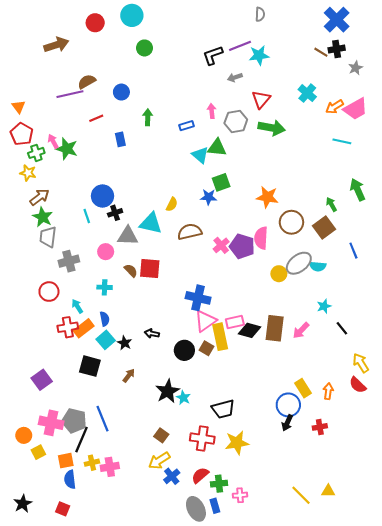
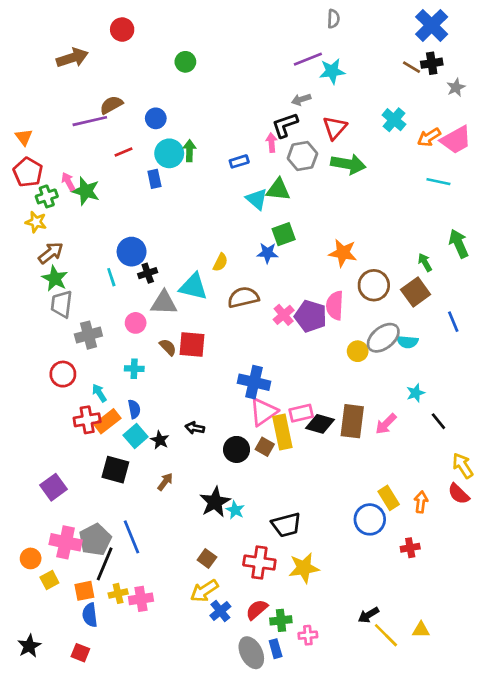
cyan circle: (132, 15) -> (169, 153), moved
black L-shape: (213, 55) -> (285, 125), moved
gray pentagon: (74, 421) -> (95, 540), turned 30
black arrow: (287, 423) -> (368, 615), moved, turned 35

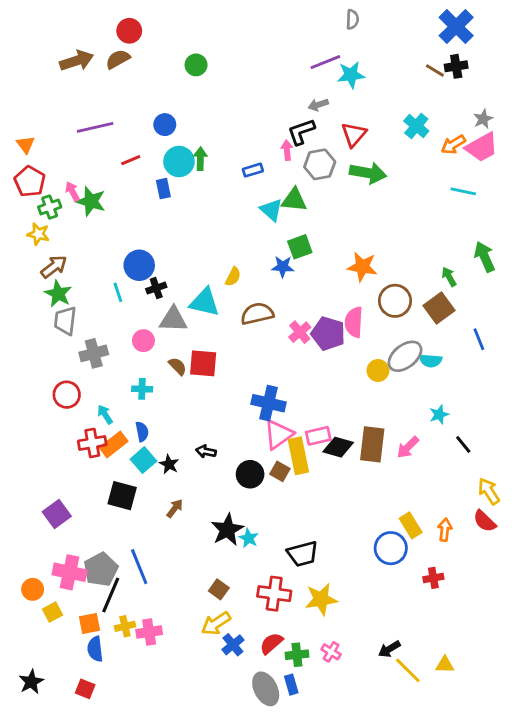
gray star: (456, 87) -> (483, 119), moved
brown semicircle: (111, 105) -> (118, 59), moved
pink cross: (308, 635) -> (331, 652), moved, turned 36

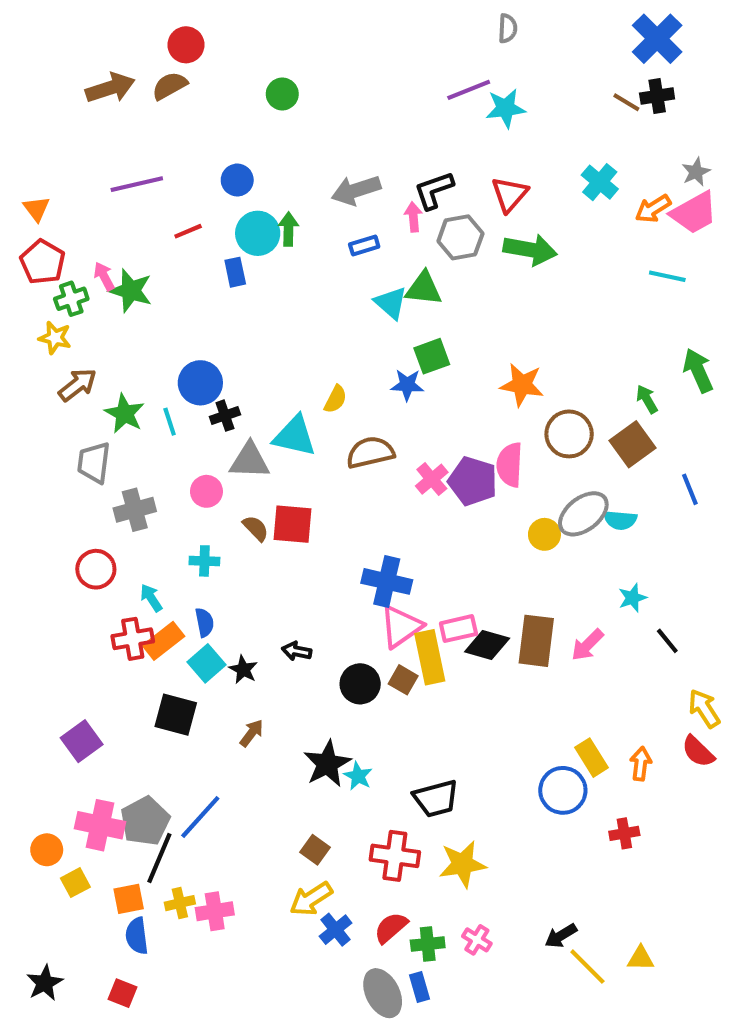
gray arrow: (318, 105) -> (356, 190), moved, size x1.6
green star: (58, 294) -> (125, 414), moved
blue line: (139, 567) -> (200, 817), turned 64

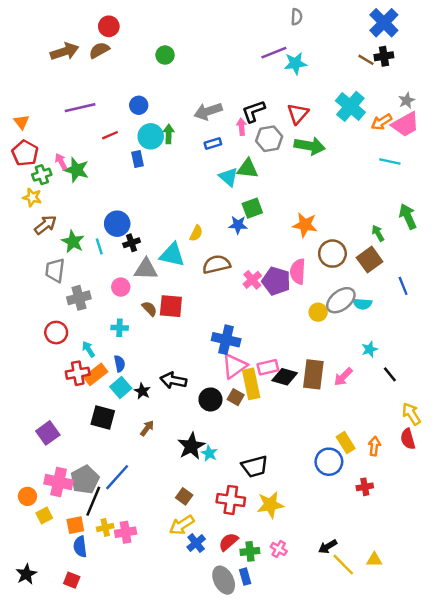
cyan cross: (600, 182) -> (350, 106), size x1.4
black arrow: (297, 651) -> (173, 380), size x1.5
red semicircle: (698, 751) -> (408, 439), turned 30

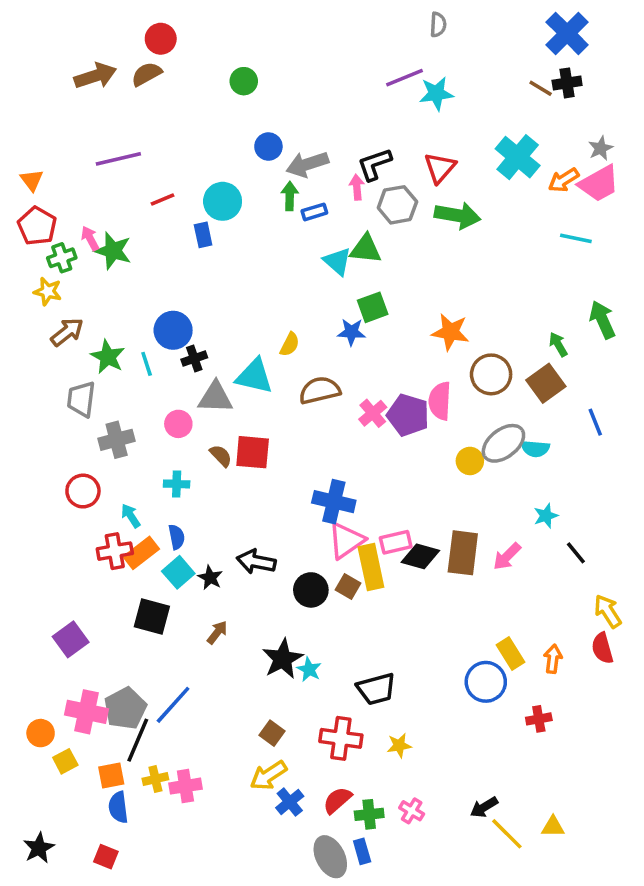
blue circle: (139, 105) -> (268, 147), moved
green arrow: (169, 134) -> (290, 196), moved
yellow star: (270, 505) -> (399, 745), size x0.6

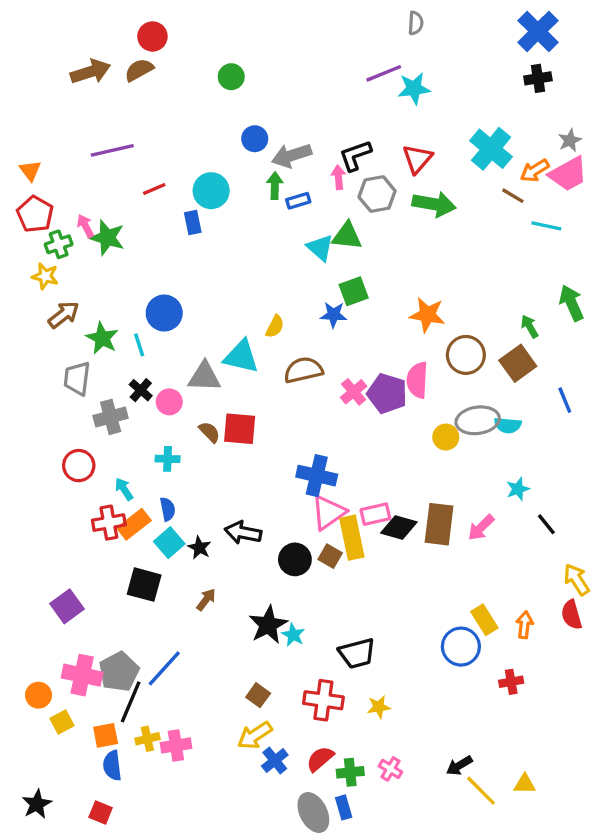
brown line: (541, 88) -> (513, 196), moved
black cross: (194, 359) -> (141, 390), moved, turned -30
gray ellipse: (503, 443) -> (478, 420), turned 30

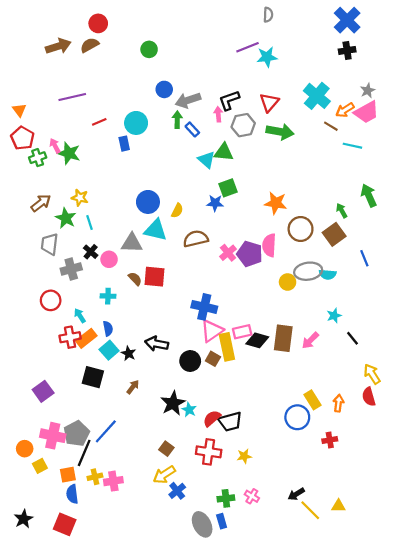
blue rectangle: (298, 201) -> (192, 129), turned 64
yellow star: (45, 276) -> (80, 198), moved
blue circle: (164, 313) -> (148, 202), moved
red semicircle: (320, 759) -> (212, 418), moved
red square: (101, 813) -> (65, 524), size x1.5

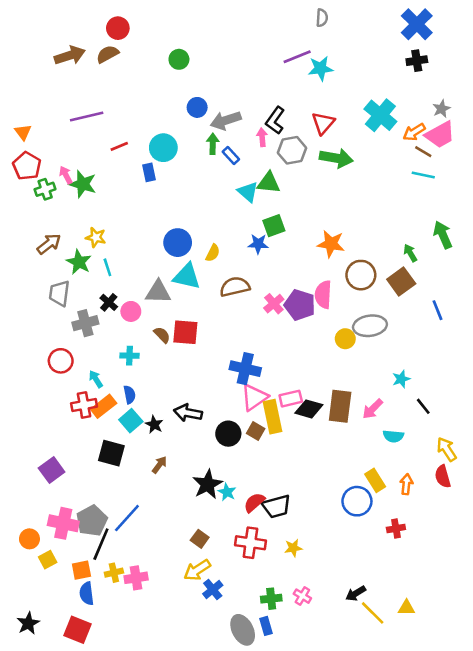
black L-shape: (229, 100) -> (275, 120), turned -35
brown line: (331, 126) -> (423, 152), moved
cyan semicircle: (328, 274) -> (393, 436), moved

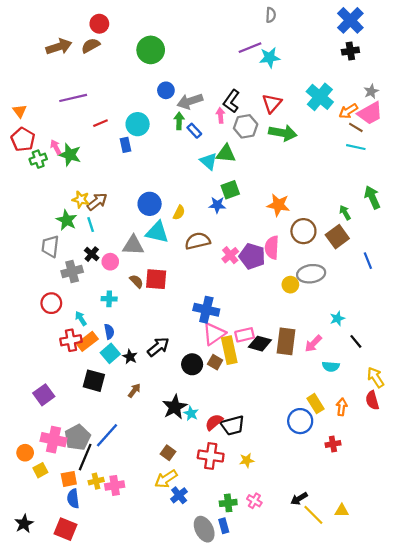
green circle: (179, 59) -> (151, 50), size x1.6
brown arrow: (49, 244) -> (97, 202), moved
black arrow: (188, 413) -> (158, 347), turned 130

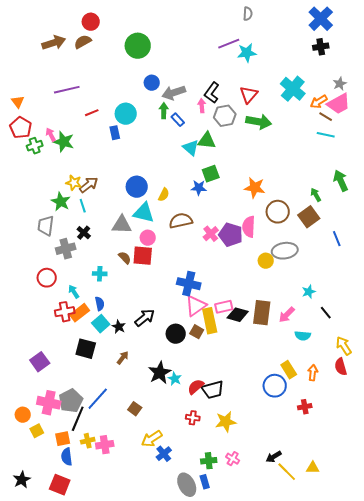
pink circle: (110, 262) -> (148, 238), moved
brown square: (168, 453) -> (135, 409), moved
red cross: (211, 456) -> (193, 418), size x0.6
yellow star: (247, 460) -> (226, 422), size x1.5

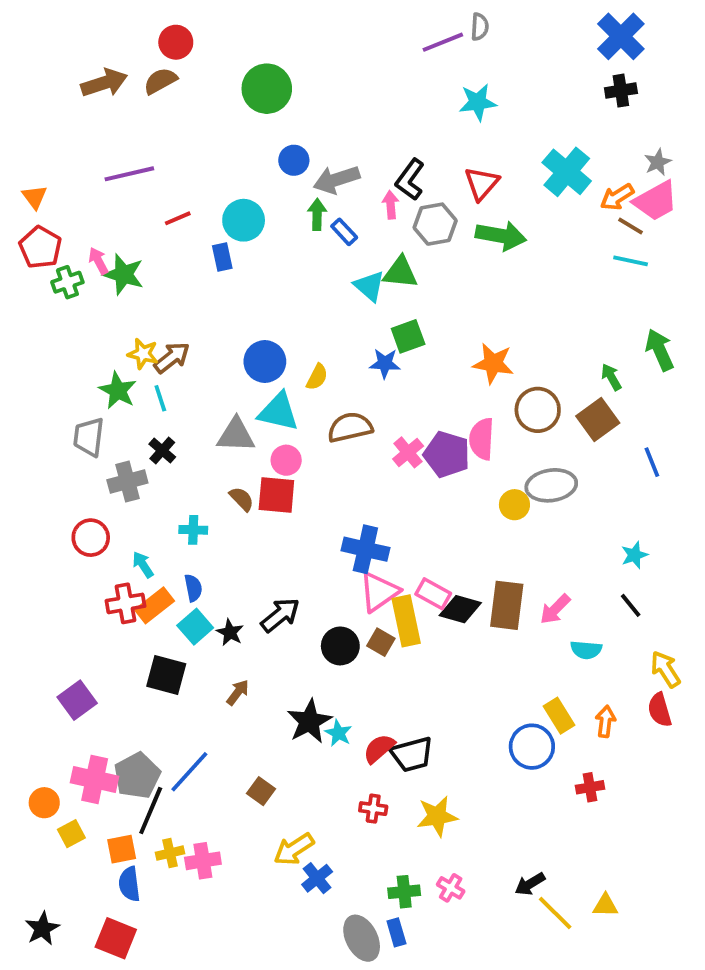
purple line: (229, 44) -> (443, 42), moved
cyan star: (309, 292) -> (634, 555), moved
pink rectangle: (224, 307) -> (433, 594), turned 42

